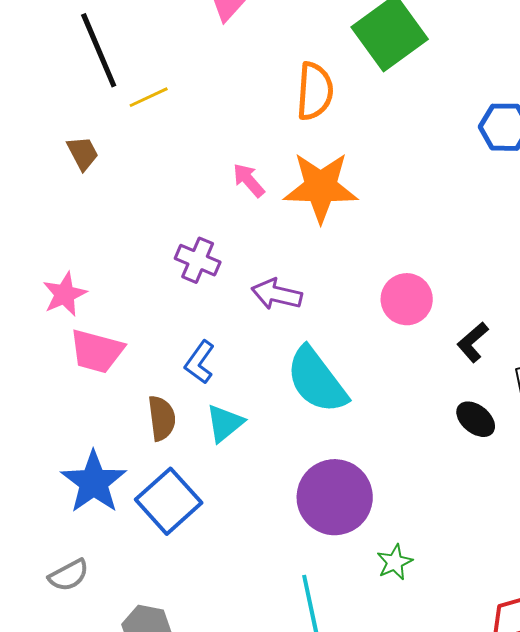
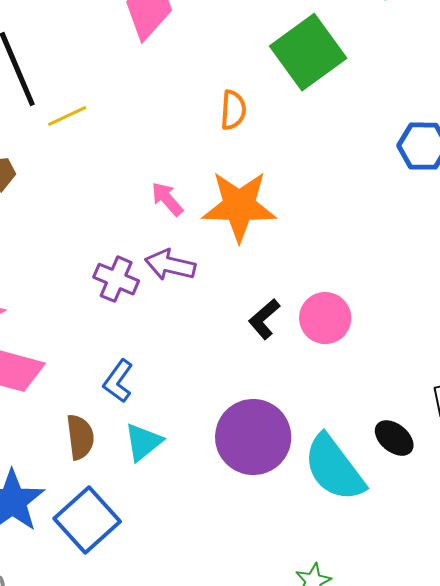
orange semicircle: (315, 91) -> (233, 110), size x0.7
purple arrow: (277, 294) -> (170, 265), moved
black L-shape: (473, 342) -> (264, 319), moved
cyan semicircle: (317, 380) -> (334, 468), moved
purple circle: (335, 497) -> (253, 437), moved

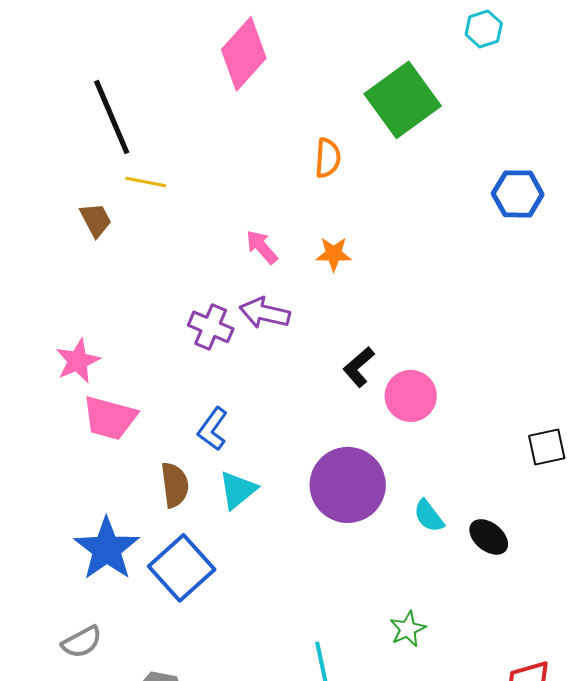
yellow line: (67, 116) -> (146, 182), moved, turned 36
orange star: (239, 206) -> (334, 254), size x0.5
pink circle: (325, 318) -> (411, 396), moved
black ellipse: (394, 438) -> (489, 537), moved
cyan semicircle: (334, 468) -> (429, 516), size x0.5

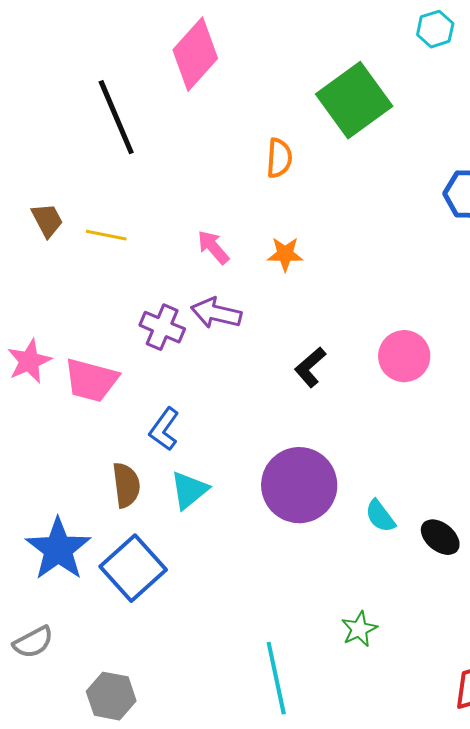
black line: (112, 117) -> (116, 117), moved
yellow line: (146, 182) -> (106, 235), moved
pink circle: (411, 396) -> (404, 356), moved
pink trapezoid: (110, 418) -> (91, 380), moved

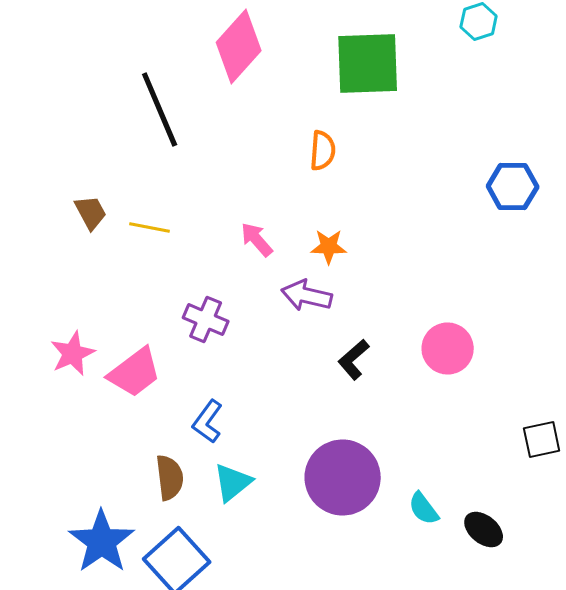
green square: (354, 100) -> (368, 64), moved, turned 34
purple arrow: (216, 313) -> (307, 296), moved
pink trapezoid: (91, 380) -> (135, 372), turned -52

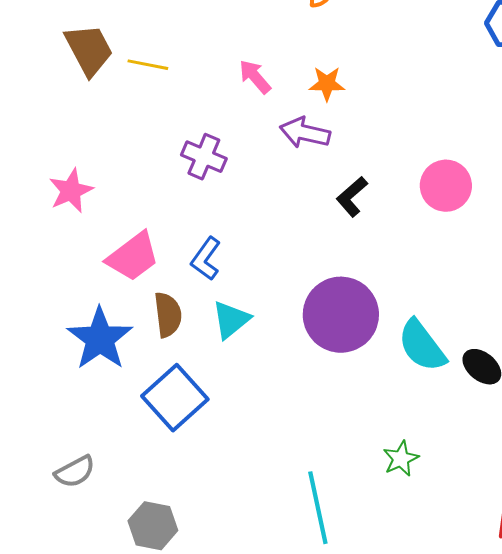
brown trapezoid: (91, 212) -> (89, 50), size x1.5
pink trapezoid: (135, 372) -> (133, 257), moved
cyan semicircle: (424, 508) -> (422, 346), size x1.6
blue star: (102, 542) -> (100, 339), moved

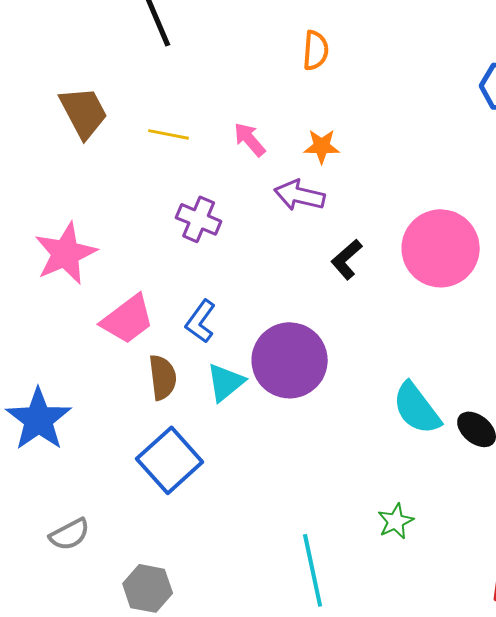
yellow line: (148, 65) -> (169, 134), moved
pink circle: (446, 186) -> (441, 248), size x1.5
pink star: (71, 191) -> (66, 253), size x1.4
purple circle: (341, 315) -> (290, 360), moved
blue star: (100, 339) -> (39, 419), moved

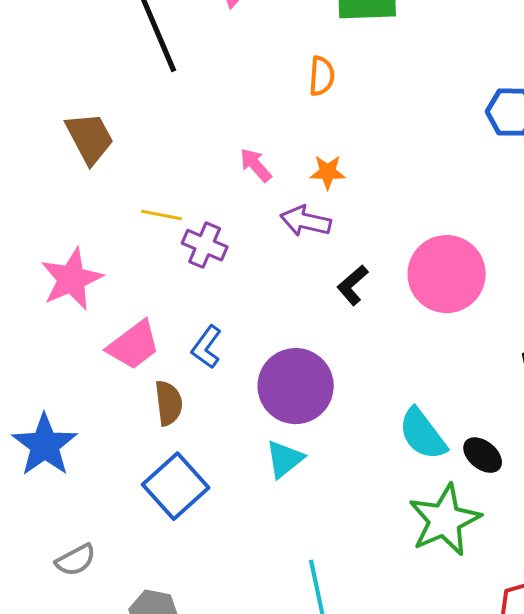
yellow line: (169, 134) -> (162, 215), moved
cyan triangle: (226, 382) -> (285, 459), moved
green star: (396, 521) -> (445, 520), moved, size x2.0

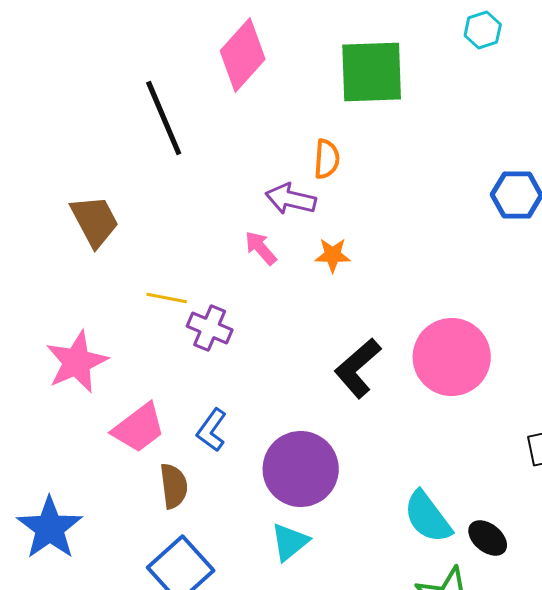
purple arrow: (306, 221) -> (291, 199), moved
black L-shape: (353, 285) -> (358, 368), size x1.5

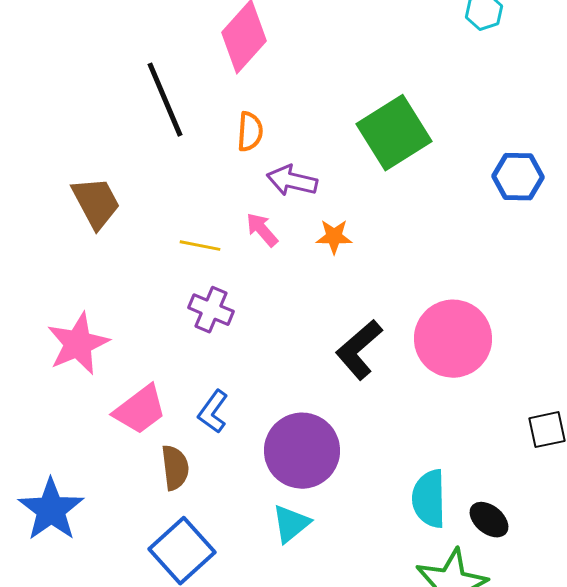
green square: (372, 72) -> (394, 133), moved, turned -30
orange semicircle: (327, 159) -> (250, 132), moved
yellow line: (167, 298) -> (200, 246), moved
cyan semicircle: (428, 517) -> (429, 499), turned 36

